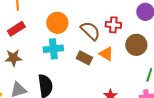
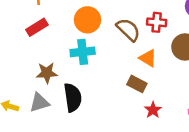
brown star: (13, 58) -> (47, 73), moved
brown rectangle: (84, 58) -> (137, 84), moved

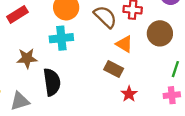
gray triangle: (39, 102) -> (20, 101), moved

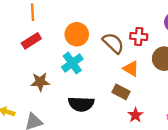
cyan cross: (61, 38) -> (72, 63), turned -30
black semicircle: (52, 82) -> (81, 104), moved, turned 100

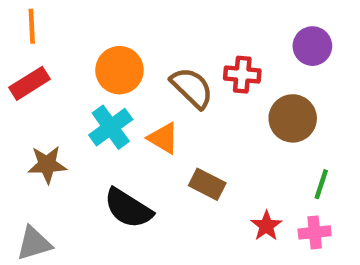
orange triangle: (131, 69) -> (163, 138), moved
black semicircle: (81, 104) -> (128, 208), turned 30
red star: (135, 115) -> (266, 226), moved

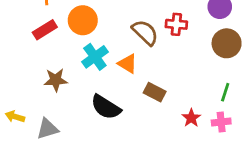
orange circle: (119, 70) -> (83, 20), moved
brown circle: (293, 118) -> (227, 43), moved

